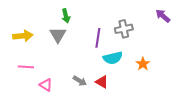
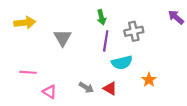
green arrow: (66, 16) -> (101, 17), moved
yellow arrow: (23, 36) -> (25, 23), moved
orange star: (143, 64) -> (149, 80), moved

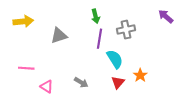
gray triangle: (63, 38) -> (59, 36), turned 42
cyan semicircle: (122, 63) -> (115, 59), turned -108
red triangle: (110, 88) -> (118, 82), moved, turned 40

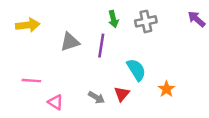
gray cross: (126, 30) -> (146, 21), moved
purple line: (100, 39) -> (101, 46), moved
red triangle: (118, 82) -> (122, 94), moved

